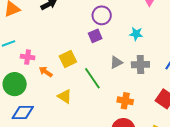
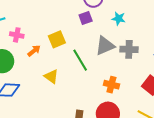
cyan star: (136, 34) -> (119, 19), moved
gray triangle: (116, 62) -> (105, 46), size x1.5
orange arrow: (46, 72) -> (34, 51), turned 104

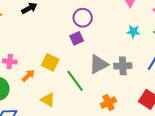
cyan star: (119, 19) -> (133, 32), moved
yellow square: (57, 39) -> (50, 62), turned -36
orange cross: (111, 85) -> (108, 103), turned -35

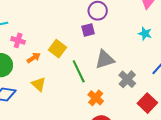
gray cross: (123, 66) -> (127, 79), moved, turned 36
yellow triangle: (48, 100) -> (39, 84), moved
orange cross: (108, 103) -> (96, 98), moved, turned -35

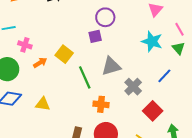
cyan star: (145, 34) -> (152, 41), size x1.5
yellow triangle: (39, 84) -> (43, 104), moved, turned -35
orange cross: (96, 98) -> (101, 104), turned -35

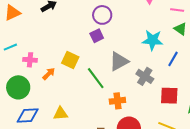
pink line: (179, 29) -> (177, 10), turned -40
cyan star: (152, 41) -> (153, 40), moved
red square: (153, 111) -> (169, 96), turned -30

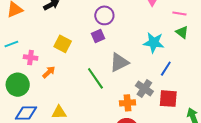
blue line: (173, 59) -> (166, 69), moved
yellow square: (70, 60) -> (63, 44), moved
gray cross: (145, 76) -> (144, 88), moved
orange cross: (117, 101) -> (127, 103), moved

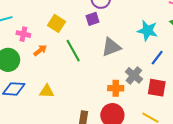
green line: (95, 78) -> (73, 51), moved

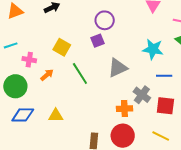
blue line: (157, 58) -> (164, 76), turned 56

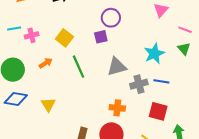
cyan star: (153, 49) -> (154, 54), turned 30
pink cross: (29, 60) -> (32, 35), moved, turned -32
gray cross: (142, 95) -> (139, 84), moved, turned 30
yellow triangle: (56, 116) -> (48, 105), turned 49

